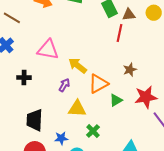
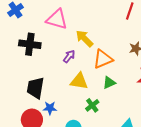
black cross: (24, 78) -> (30, 44), size x1.5
green triangle: (116, 100) -> (109, 83), moved
blue star: (61, 138) -> (50, 108), moved

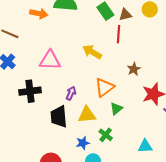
yellow arrow: (84, 39) -> (92, 52), moved
black trapezoid: (35, 88) -> (59, 117), moved
blue star: (50, 108) -> (83, 143), moved

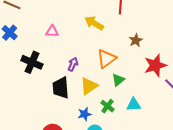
pink triangle: (50, 60) -> (52, 31), size x0.6
black cross: (30, 91) -> (32, 62), turned 30
yellow triangle: (87, 115) -> (89, 86), turned -30
cyan triangle: (145, 146) -> (134, 105), moved

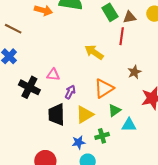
pink triangle: (52, 31) -> (53, 75), moved
cyan triangle: (134, 105) -> (129, 125), moved
green cross: (108, 106) -> (102, 136), turned 32

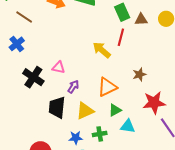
red line: (122, 36) -> (121, 37), moved

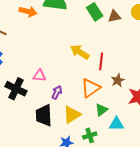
red line: (121, 37) -> (101, 61), moved
brown star: (139, 74) -> (118, 80), moved

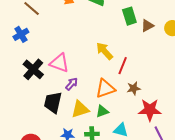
brown triangle: (114, 16) -> (147, 26), turned -32
pink triangle: (39, 76) -> (59, 63), size x1.5
green triangle: (101, 110) -> (102, 111), moved

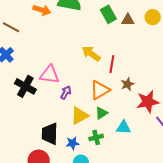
brown triangle: (147, 26) -> (128, 20), turned 40
black trapezoid: (53, 102) -> (50, 134), moved

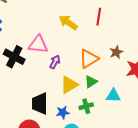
yellow arrow: (91, 54) -> (68, 23), moved
red line: (112, 64) -> (99, 17), moved

